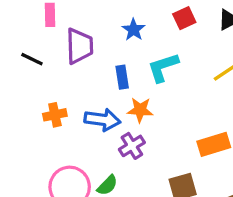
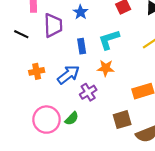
blue star: (134, 30) -> (80, 12), moved
orange star: (140, 110) -> (106, 68), moved
blue arrow: (102, 120) -> (68, 75), turned -45

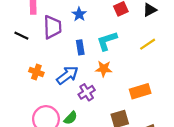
orange cross: (37, 71) -> (36, 72), turned 32

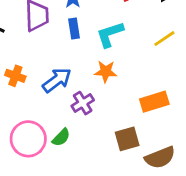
blue rectangle: (80, 47) -> (74, 29), moved

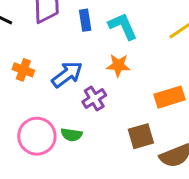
cyan L-shape: (110, 34) -> (123, 26), turned 84
green semicircle: (61, 137) -> (72, 135), turned 54

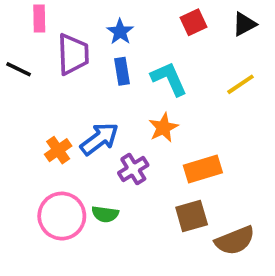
orange star: (118, 65) -> (163, 128), turned -30
orange cross: (23, 70) -> (58, 150), moved, turned 35
orange rectangle: (169, 97) -> (203, 169), moved

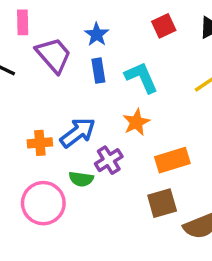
purple trapezoid: (73, 54) -> (54, 55), turned -39
orange cross: (58, 150) -> (40, 143), turned 30
green semicircle: (105, 214) -> (81, 179), moved

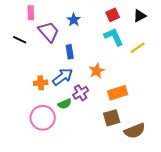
blue rectangle: (98, 71) -> (70, 52), moved
cyan L-shape: (141, 77) -> (114, 37), moved
green semicircle: (81, 179) -> (65, 104), turned -32

